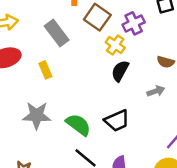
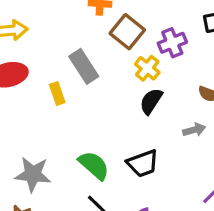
gray rectangle: (57, 33) -> (84, 66), moved
gray star: (37, 115) -> (33, 174), moved

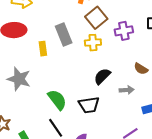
yellow cross: (147, 68) -> (93, 43), moved, turned 35
black semicircle: (151, 101) -> (102, 76), moved
gray star: (33, 174) -> (19, 79), moved

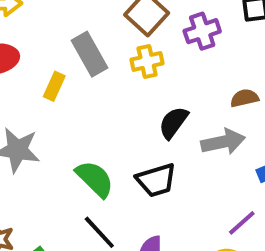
yellow rectangle: (43, 49) -> (54, 86), turned 40
brown semicircle: (141, 69) -> (244, 98), turned 144
gray arrow: (127, 90) -> (223, 142), size x1.5

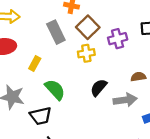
gray rectangle: (90, 54) -> (56, 32), moved
green semicircle: (95, 179) -> (55, 90), moved
black trapezoid: (156, 180) -> (41, 116), moved

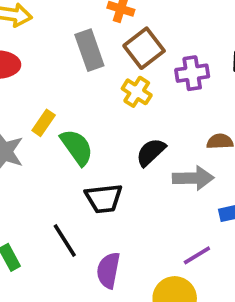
yellow cross: (86, 53) -> (137, 92), turned 35
yellow rectangle: (35, 63) -> (44, 123), moved
black trapezoid: (41, 116) -> (104, 198), moved

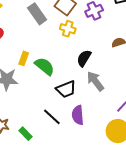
gray arrow: (193, 178) -> (95, 81), moved, turned -110
purple semicircle: (108, 270) -> (78, 115), moved

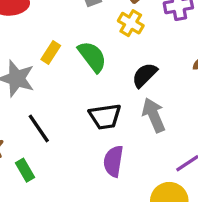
green semicircle: (45, 66) -> (92, 57), moved
black line: (52, 117) -> (39, 128), moved

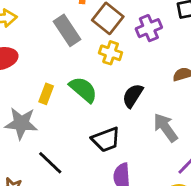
gray arrow: (154, 115) -> (165, 128), moved

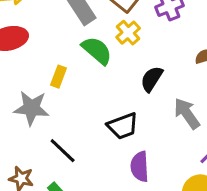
yellow cross: (111, 53) -> (128, 33), turned 30
green semicircle: (83, 90) -> (97, 50), moved

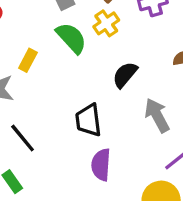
black trapezoid: (123, 126) -> (88, 120), turned 96

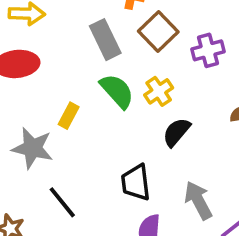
yellow cross: (106, 23) -> (159, 91), moved
gray arrow: (157, 115) -> (198, 200), moved

